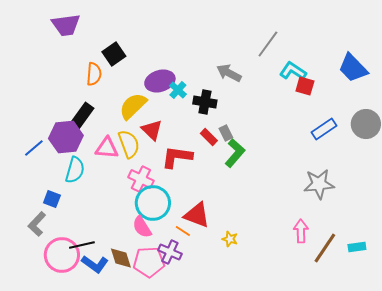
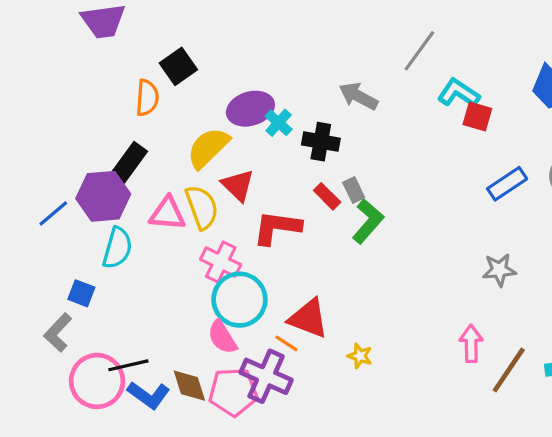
gray star: (319, 184) -> (499, 270), size x0.7
purple cross: (170, 252) -> (266, 376), size x1.4

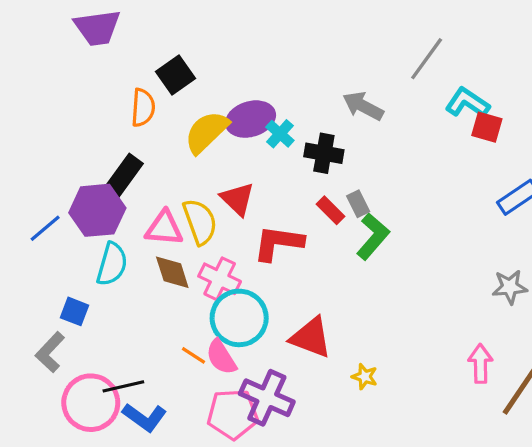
yellow semicircle: (208, 148) -> (207, 132), moved
orange line: (286, 343) -> (193, 355), moved
brown diamond: (189, 386) -> (172, 272), moved

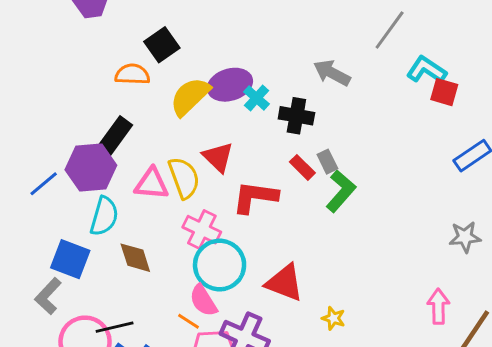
orange semicircle: (143, 108) -> (132, 74), turned -92
brown diamond: (172, 272) -> (135, 258), moved
blue square: (74, 311) -> (70, 259), size x1.5
orange line: (193, 355) -> (189, 321), moved

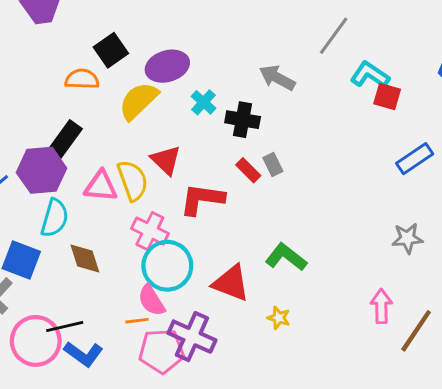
purple ellipse: (230, 85) -> (167, 66), moved
green L-shape: (341, 191) -> (286, 257), moved, turned -93
orange line: (189, 321) -> (137, 321), turned -40

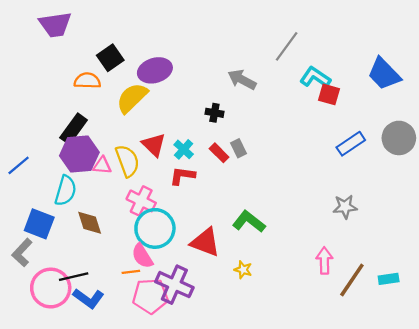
cyan cross: (203, 102) -> (184, 149), moved
black cross: (243, 120) -> (214, 113), size x0.7
purple hexagon: (42, 170) -> (79, 154), moved
pink triangle: (101, 186) -> (102, 165), size x0.7
red L-shape: (202, 199) -> (182, 176), size x0.7

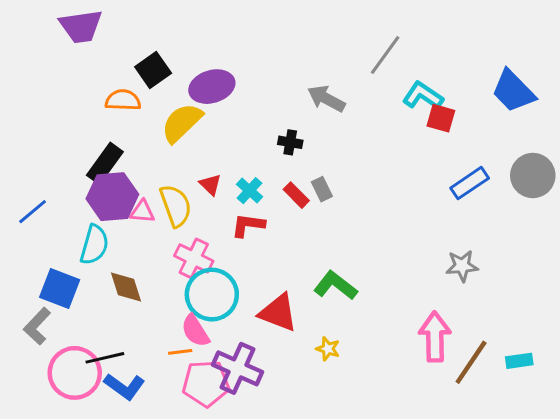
red triangle: (154, 145) -> (210, 185), size x0.7
pink arrow: (324, 261) -> (435, 337), size x1.4

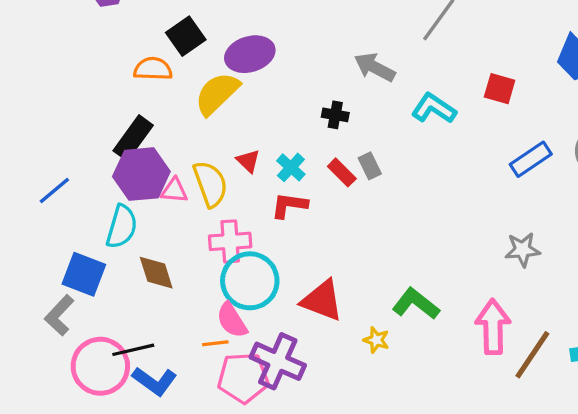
cyan L-shape: (423, 96) -> (434, 108), moved
pink cross: (194, 258) -> (230, 241), turned -30
green L-shape: (335, 285) -> (416, 304), moved

